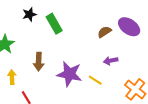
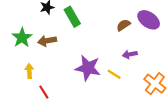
brown arrow: (39, 62) -> (47, 41), moved, turned 78

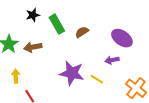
purple ellipse: (149, 20) -> (122, 38), moved
brown semicircle: (123, 25) -> (82, 32), moved

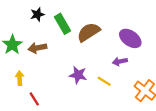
brown semicircle: (82, 32) -> (89, 32), size x1.6
purple star: (72, 73) -> (78, 75), size x0.7

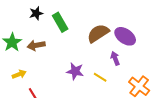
brown semicircle: (89, 32) -> (98, 33), moved
purple arrow: (120, 61) -> (115, 58), turned 80
yellow arrow: (20, 78) -> (19, 74), turned 72

